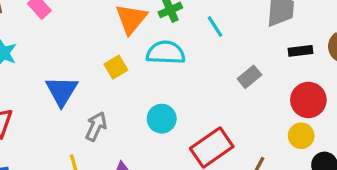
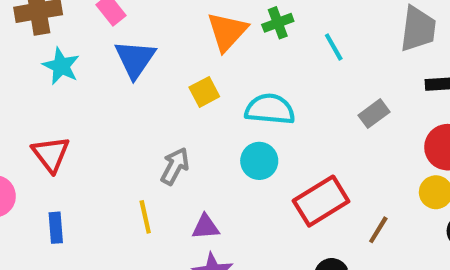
cyan semicircle: (166, 53) -> (270, 109), moved
blue triangle: (62, 91) -> (135, 59), moved

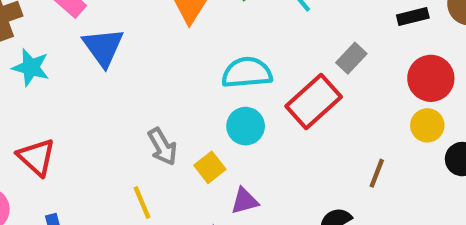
yellow square: (204, 92) -> (210, 167), moved
gray arrow: (175, 166) -> (163, 147), turned 132
red rectangle: (321, 201) -> (314, 102), moved
purple triangle: (206, 227) -> (245, 201), moved

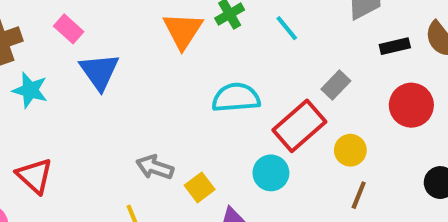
yellow circle: (427, 125) -> (350, 150), moved
cyan circle: (246, 126) -> (271, 173), moved
gray arrow: (163, 147) -> (155, 167), turned 138

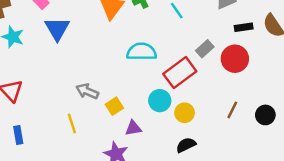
red circle: (411, 105) -> (235, 59), moved
yellow circle: (350, 150) -> (185, 113), moved
brown line: (359, 195) -> (232, 110), moved

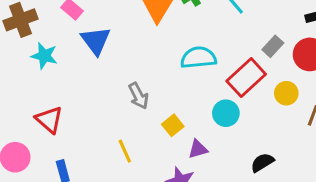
gray arrow: (87, 91) -> (138, 96), moved, turned -135
yellow circle: (185, 113) -> (286, 93), moved

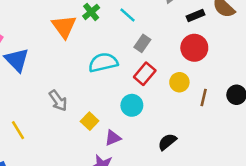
gray rectangle: (273, 46) -> (142, 43), moved
red rectangle: (246, 78) -> (145, 74), size x0.7
yellow line: (125, 151) -> (18, 130), moved

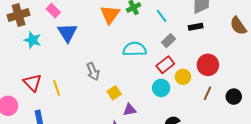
black rectangle: (196, 16) -> (196, 27), moved
red circle: (194, 48) -> (208, 65), moved
yellow circle: (179, 82) -> (183, 77), moved
cyan circle: (132, 105) -> (161, 88), moved

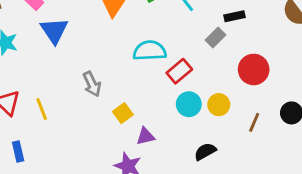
gray rectangle: (168, 41) -> (216, 37), moved
red rectangle: (165, 65) -> (179, 71), moved
yellow circle: (183, 77) -> (219, 105), moved
brown line: (208, 93) -> (254, 122), moved

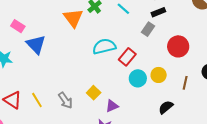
gray arrow: (92, 84) -> (65, 100), moved
black semicircle: (205, 152) -> (166, 107), moved

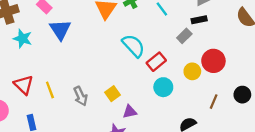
cyan semicircle: (104, 46) -> (134, 46), turned 50
yellow circle: (159, 75) -> (192, 71), moved

